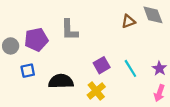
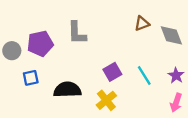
gray diamond: (153, 15) -> (171, 35), moved

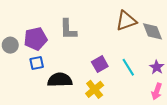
brown triangle: (142, 23) -> (126, 21), size x1.5
blue square: (31, 78) -> (37, 63), moved

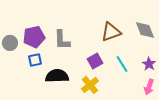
brown triangle: (126, 21) -> (111, 32), moved
gray L-shape: (68, 29) -> (62, 40), moved

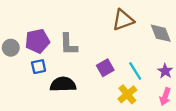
brown triangle: (111, 32) -> (123, 20), moved
yellow cross: (90, 85) -> (127, 94), moved

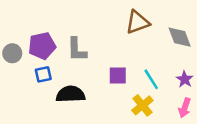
purple square: (105, 68) -> (118, 76), turned 30

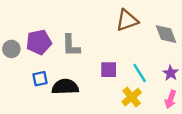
blue square: (43, 74) -> (40, 79), moved

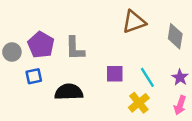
gray diamond: (166, 34) -> (175, 36), turned 30
purple pentagon: (39, 42) -> (41, 45), turned -30
blue square: (40, 79) -> (34, 76), moved

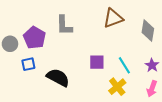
gray L-shape: (75, 48) -> (64, 25), moved
black semicircle: (69, 92) -> (58, 78), turned 30

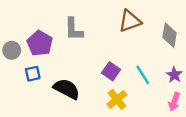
purple square: (97, 62) -> (111, 71), turned 35
yellow cross: (117, 87) -> (117, 99), moved

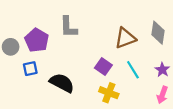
brown triangle: (130, 21) -> (125, 38), moved
yellow cross: (117, 99) -> (109, 93), turned -30

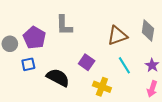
purple square: (103, 66) -> (87, 62), moved

